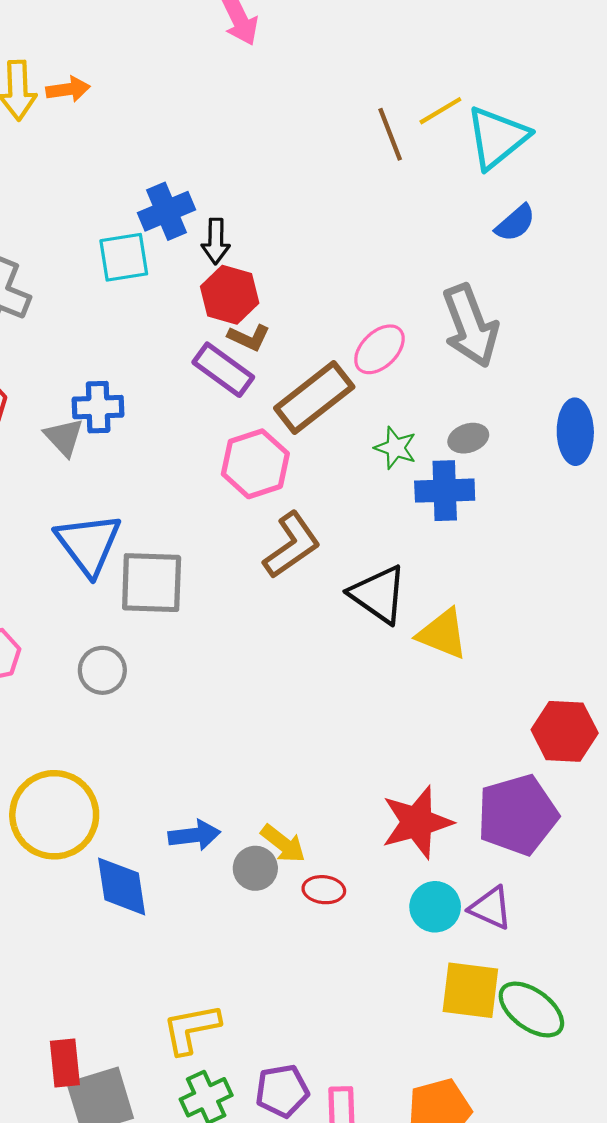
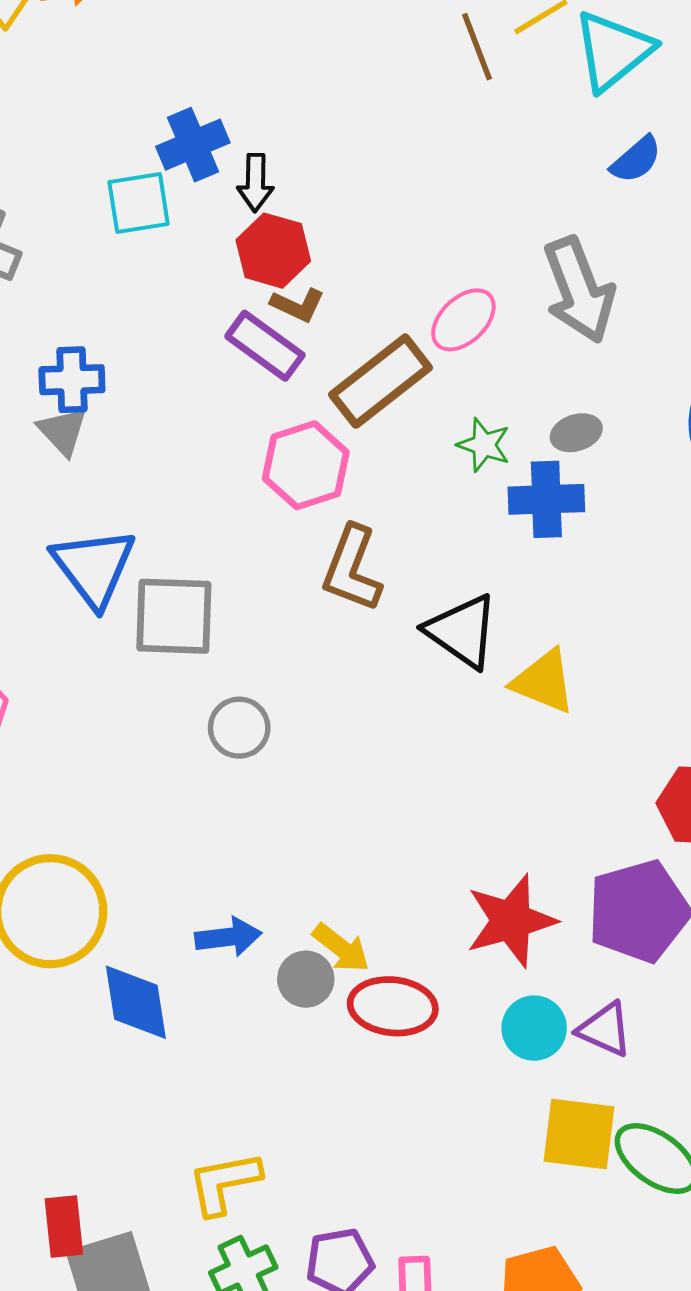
blue cross: (98, 407) -> (72, 380), moved
brown L-shape: (292, 545) -> (352, 569), turned 146
gray circle: (102, 670) -> (239, 728), moved
red ellipse: (324, 890) -> (393, 1006), size x1.6

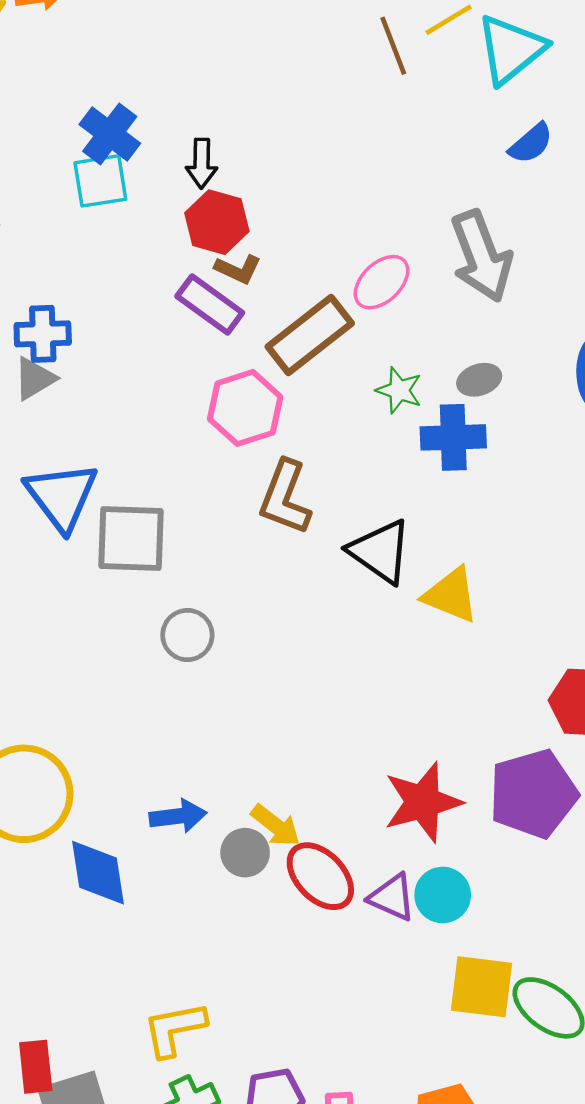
blue cross: (193, 145) -> (110, 134), moved, turned -30
gray triangle: (62, 431) -> (34, 379), turned 42
red ellipse: (393, 1006) -> (320, 876), turned 40
purple triangle: (605, 1029) -> (392, 897), moved

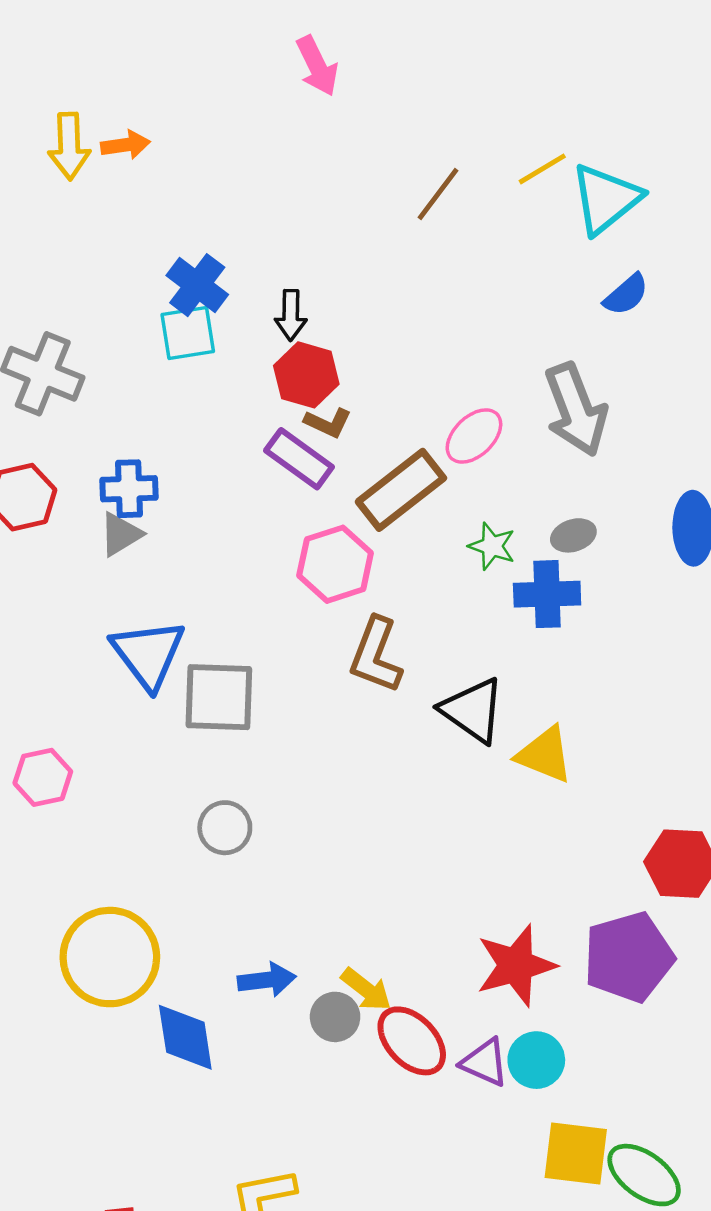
brown line: (393, 46) -> (438, 194), moved, turned 58
gray circle: (187, 635) -> (225, 828), moved

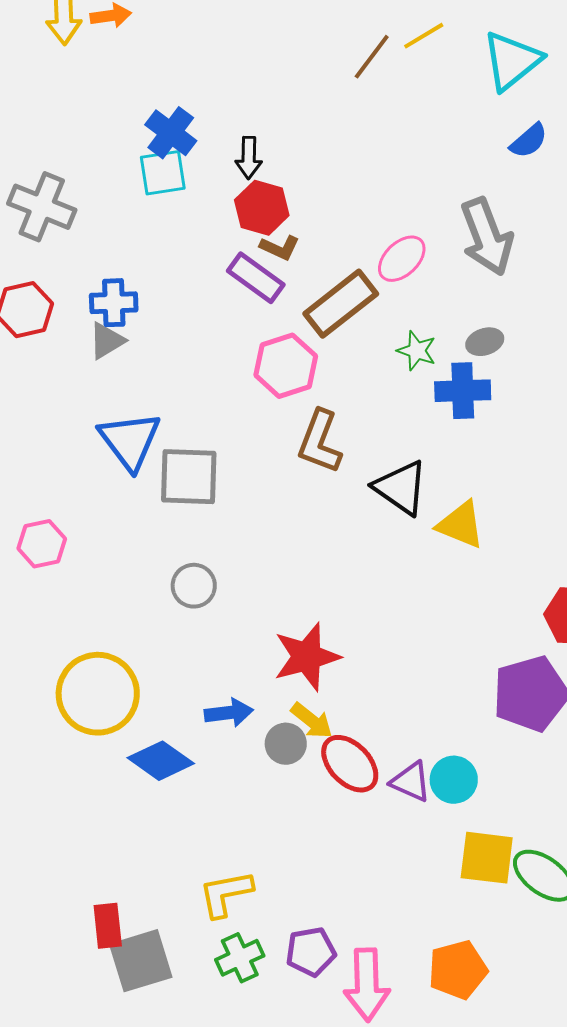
yellow line: (542, 169) -> (424, 36), moved
red star: (516, 965) -> (307, 657), moved
blue diamond: (185, 1037) -> (161, 761), turned -46

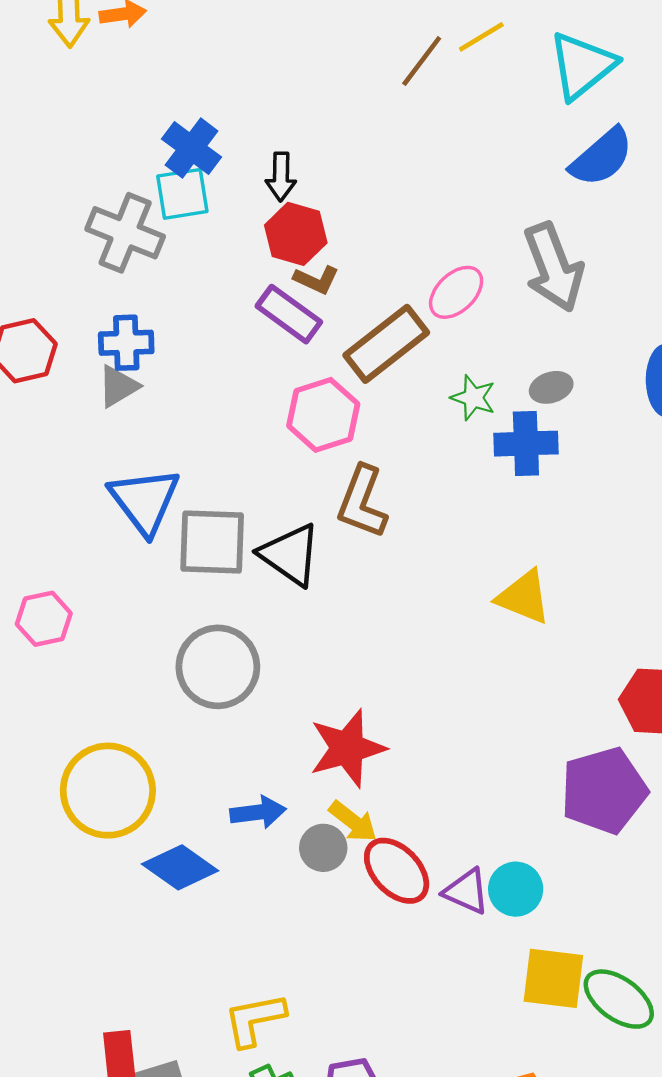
blue semicircle: (529, 141) -> (602, 157), size x1.5
gray cross: (42, 207) -> (125, 233), moved
black triangle: (401, 488) -> (290, 555), moved
gray circle: (194, 586) -> (218, 667), size x1.6

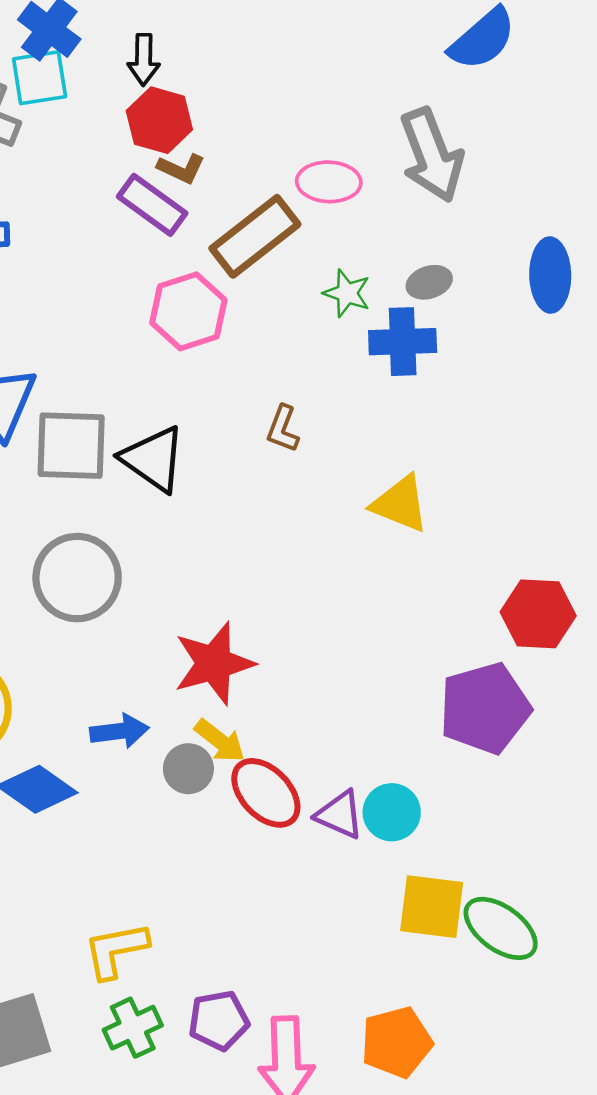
pink ellipse: (456, 292) -> (329, 182), turned 46
brown L-shape: (362, 502) -> (283, 429), moved, size x0.6

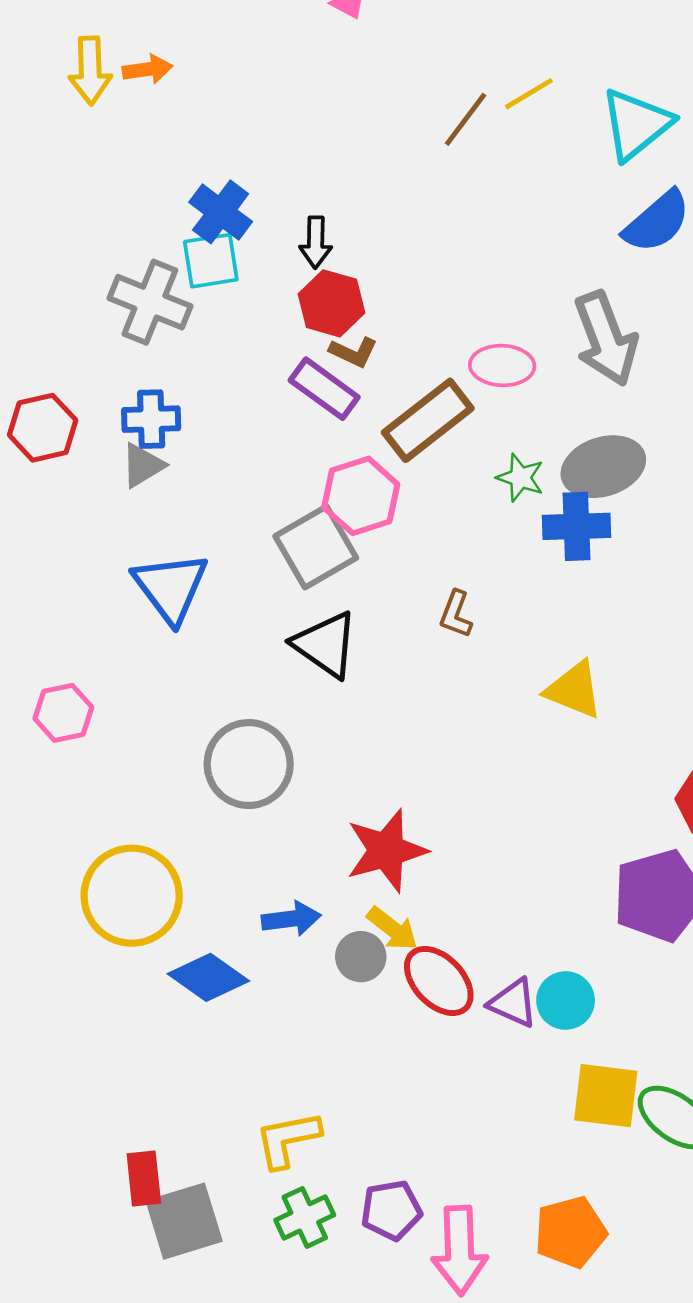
gray ellipse: (429, 282) -> (603, 467), size x1.8
gray square: (71, 446) -> (316, 547), moved, turned -32

